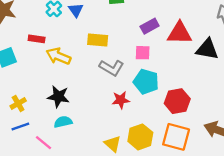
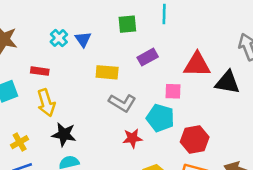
purple rectangle: (150, 26) -> (148, 57), moved
pink square: (143, 53) -> (173, 91), moved
yellow arrow: (58, 56) -> (46, 103), moved, turned -130

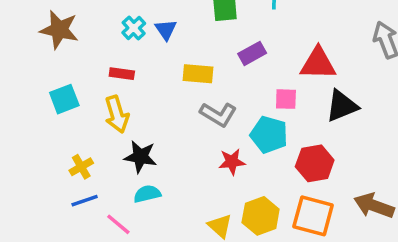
red rectangle: (40, 71) -> (122, 74), moved
black triangle: (228, 82) -> (342, 106), moved, turned -32

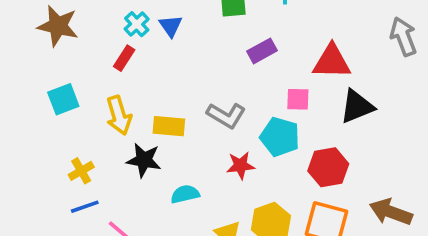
red rectangle: (122, 74) -> (124, 58), moved, turned -65
yellow rectangle: (198, 74) -> (169, 126), moved
cyan semicircle: (147, 194) -> (185, 194), moved

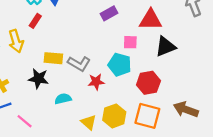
red rectangle: (124, 58) -> (35, 21), moved
yellow arrow: (119, 115) -> (16, 41), moved
gray L-shape: (226, 115) -> (79, 64), moved

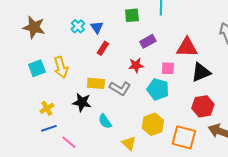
red rectangle: (35, 21) -> (103, 48), moved
red star: (96, 82) -> (136, 65), moved
red hexagon: (148, 83) -> (203, 106), moved
cyan semicircle: (63, 99) -> (105, 121), turned -112
yellow hexagon: (114, 116) -> (153, 124), moved

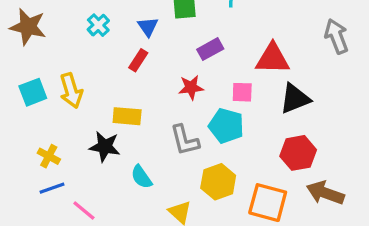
blue triangle: (97, 27) -> (148, 27), moved
gray L-shape: (120, 88) -> (185, 140), moved, turned 45
yellow cross: (47, 108) -> (49, 156), turned -32

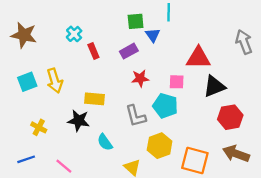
blue triangle: (148, 27) -> (153, 35), moved
purple rectangle: (210, 49) -> (129, 51), moved
red rectangle: (138, 60) -> (93, 51), moved, turned -56
red hexagon: (298, 153) -> (230, 117), moved
blue line: (52, 188) -> (26, 159), moved

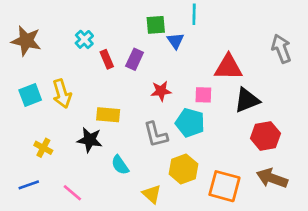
purple rectangle: (129, 51) -> (135, 59), moved, turned -36

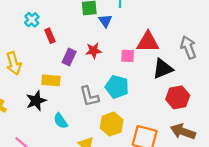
gray arrow: (281, 49) -> (188, 47), moved
purple rectangle: (135, 59) -> (69, 57), moved
red star: (161, 91) -> (94, 51), moved
pink square: (203, 95) -> (128, 56), moved
black star: (90, 140) -> (36, 101), turned -30

